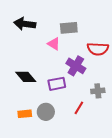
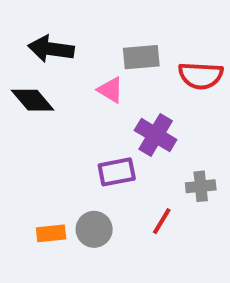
red semicircle: (98, 49) -> (201, 76), moved
black diamond: (26, 77) -> (33, 100), moved

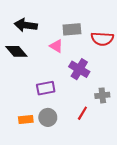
purple rectangle: (117, 172) -> (46, 88), moved

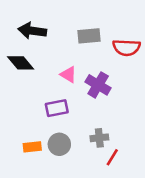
pink triangle: (56, 46) -> (68, 75), moved
gray cross: (102, 95) -> (99, 138), moved
red line: (82, 113) -> (112, 157), moved

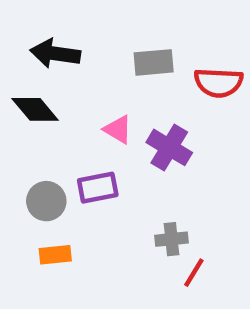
gray circle: (59, 144) -> (46, 201), moved

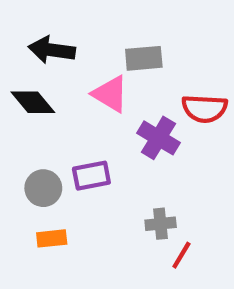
red semicircle: (218, 83) -> (205, 109), moved
pink triangle: (118, 130) -> (110, 94), moved, size x1.4

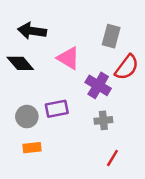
gray rectangle: (144, 58) -> (111, 36), moved, turned -70
red semicircle: (205, 109) -> (127, 67), turned -56
gray cross: (161, 224) -> (103, 120), moved

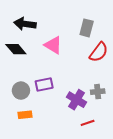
purple cross: (98, 85) -> (76, 100), moved
gray cross: (103, 120) -> (98, 92), moved
red line: (112, 158) -> (88, 123), turned 40

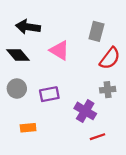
gray circle: (21, 91) -> (17, 89), moved
gray cross: (98, 92) -> (108, 90), moved

